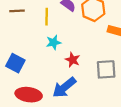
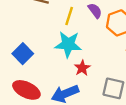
cyan star: (54, 42) -> (68, 44), size x1.6

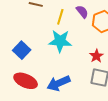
red star: (82, 68) -> (96, 56), moved

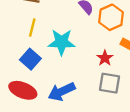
yellow line: (60, 17) -> (32, 28), moved
blue square: (22, 50) -> (30, 59), moved

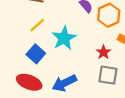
yellow line: (32, 28) -> (37, 25), turned 35
cyan star: (62, 42) -> (64, 38), turned -30

